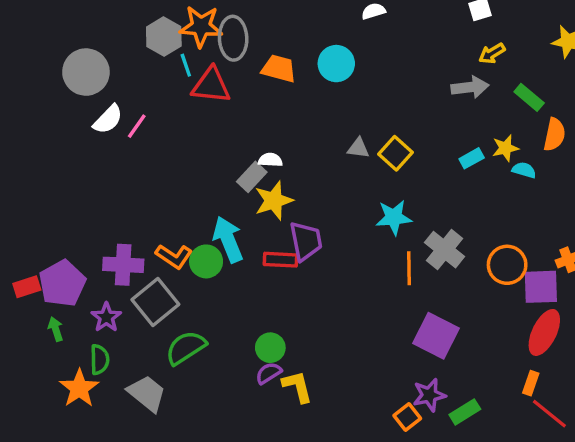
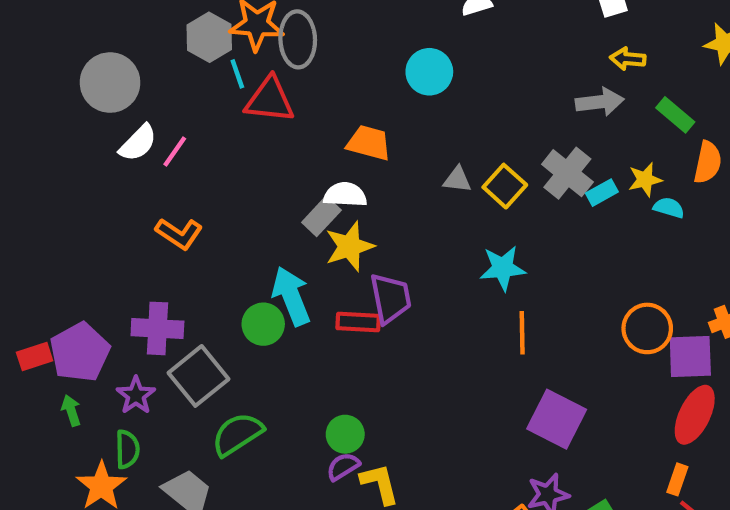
yellow arrow: (492, 53) -> (628, 59), turned 36
orange trapezoid: (279, 69) -> (369, 143), moved
white semicircle: (270, 160) -> (345, 195), size x1.4
gray cross: (445, 250) -> (567, 173), moved
orange L-shape: (174, 256) -> (179, 234), moved

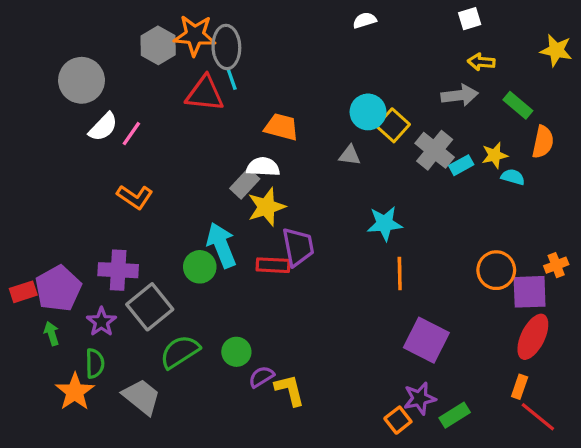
cyan circle: (429, 72) -> (368, 112), moved
cyan line: (237, 74) -> (231, 79), moved
yellow square: (505, 186) -> (393, 125), moved
green circle: (345, 434) -> (236, 352), moved

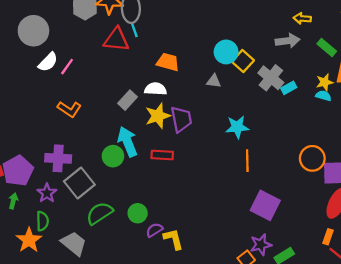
yellow star: (495, 155) -> (325, 82), moved
gray rectangle: (245, 184) -> (128, 100), moved
purple trapezoid: (298, 247) -> (181, 119), moved
green arrow: (52, 333) -> (13, 201), turned 32

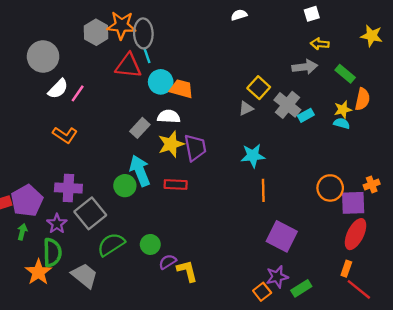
cyan circle: (226, 52) -> (161, 82), moved
gray triangle: (214, 81) -> (246, 108), moved, turned -32
orange L-shape: (69, 109) -> (65, 135), moved
green semicircle: (42, 221) -> (52, 253), size x1.4

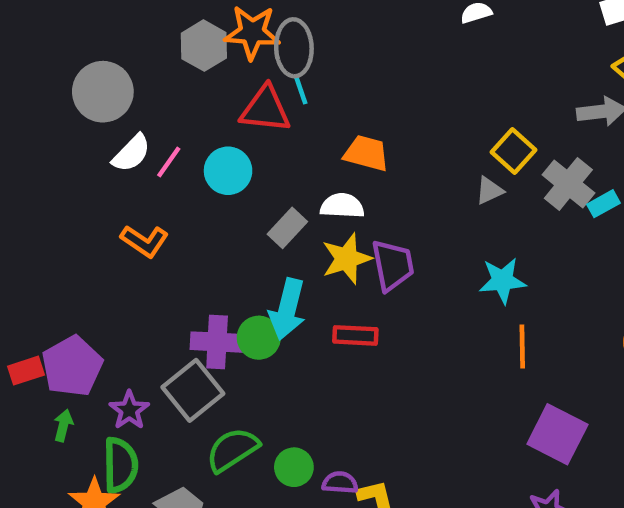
cyan circle: (161, 82) -> (228, 171), moved
cyan arrow: (140, 171) -> (287, 309), turned -144
purple cross: (68, 188) -> (217, 342), moved
green circle: (150, 244) -> (294, 467), moved
purple semicircle: (168, 262) -> (340, 483), turned 36

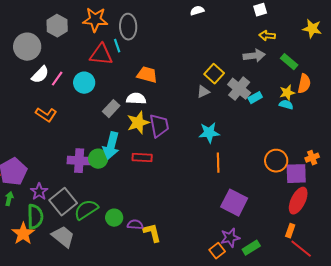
gray hexagon: (204, 46) -> (57, 26), moved
gray ellipse: (294, 48) -> (128, 27), moved
gray square: (193, 390) -> (63, 202), moved

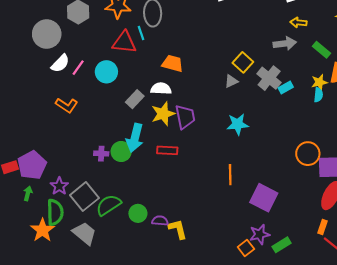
cyan semicircle: (286, 105) -> (318, 95), turned 80
purple cross: (79, 161) -> (101, 154), size x0.6
orange line: (218, 163) -> (230, 175), moved

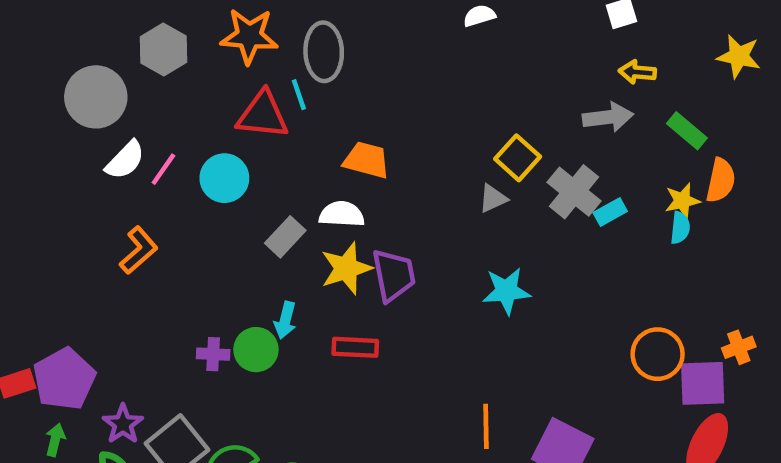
orange L-shape: (67, 105) -> (139, 250), turned -75
cyan arrow: (135, 138) -> (285, 320), size x0.6
orange line: (230, 175) -> (486, 426), moved

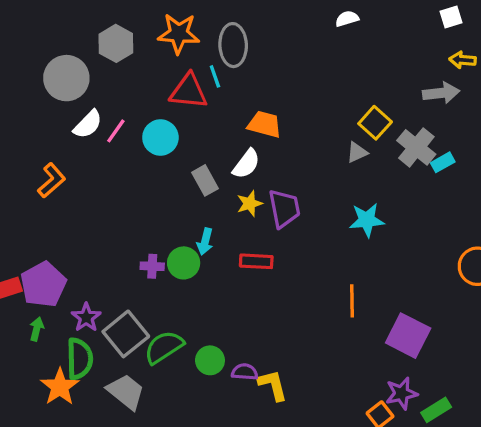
white semicircle: (342, 214) -> (246, 164), turned 124
gray rectangle: (285, 237) -> (205, 180), turned -72
orange L-shape: (139, 250) -> (52, 180), moved
yellow star: (346, 268) -> (250, 204), size x0.7
orange line: (486, 426) -> (352, 301), moved

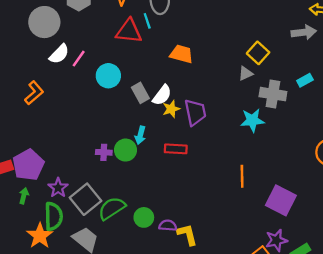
cyan circle: (160, 138) -> (108, 76), moved
gray cross: (416, 147) -> (273, 94), moved, turned -30
white semicircle: (246, 164) -> (162, 95), moved

